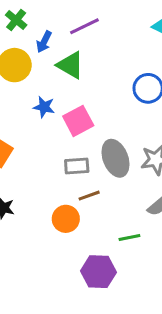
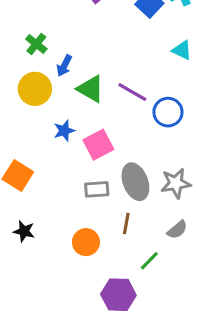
purple line: (84, 26) -> (132, 92), moved, turned 56
blue star: (44, 107) -> (64, 131), turned -30
brown line: (89, 196) -> (126, 224), moved, turned -60
green line: (129, 237) -> (149, 261), turned -35

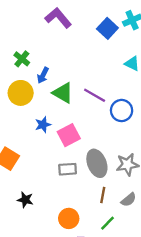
brown line: (126, 224) -> (103, 195), moved
black star: (24, 231) -> (25, 200), moved
orange circle: (86, 242) -> (69, 218), moved

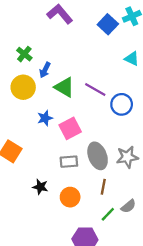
black star: (25, 200) -> (40, 187), moved
gray semicircle: (129, 200) -> (128, 206), moved
orange circle: (69, 218) -> (70, 197), moved

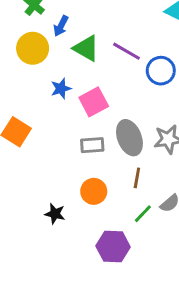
black star: (40, 187) -> (55, 214), moved

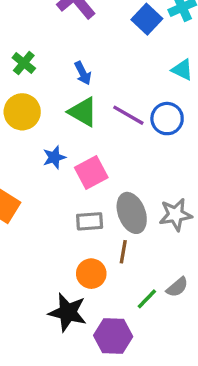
blue arrow: (61, 26) -> (83, 73), moved, turned -54
blue circle: (161, 71) -> (167, 119), moved
brown line: (137, 178) -> (123, 252), moved
black star: (55, 214) -> (68, 312), moved, size x1.6

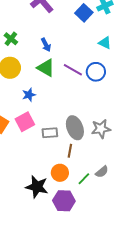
pink square: (91, 173) -> (25, 122), moved
orange circle: (91, 274) -> (60, 173), moved

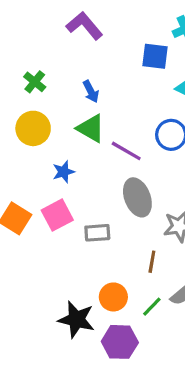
blue square: (84, 13) -> (155, 56), moved, turned -36
purple line: (73, 70) -> (126, 151), moved
gray ellipse: (75, 128) -> (137, 197), moved
brown line: (70, 151) -> (152, 262), moved

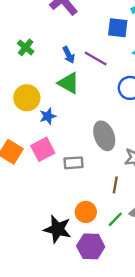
yellow circle: (33, 128) -> (27, 98), moved
purple line: (126, 151) -> (96, 58), moved

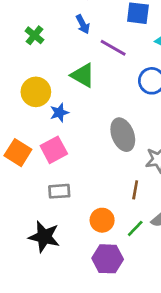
blue arrow: (69, 55) -> (83, 24), moved
gray rectangle: (74, 163) -> (59, 191), moved
black star: (58, 229) -> (44, 237), moved

